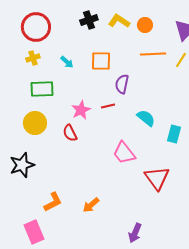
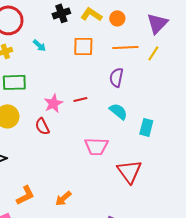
orange square: (101, 61) -> (83, 46), moved
cyan arrow: (67, 62) -> (39, 45), moved
purple semicircle: (122, 84) -> (116, 77), moved
pink trapezoid: (124, 153) -> (96, 146), turned -50

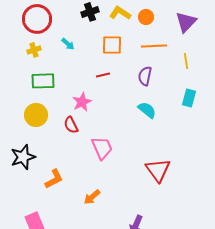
yellow line: (153, 53) -> (186, 61), moved, turned -42
red line: (80, 99) -> (103, 75), moved
cyan rectangle: (146, 127) -> (189, 98), moved
pink trapezoid: (96, 146) -> (102, 148), moved, turned -115
orange L-shape: (25, 195) -> (54, 179), moved

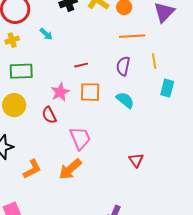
orange square: (112, 45) -> (90, 92), moved
yellow line: (186, 61) -> (154, 61), moved
red triangle: (158, 170) -> (136, 160), size x0.6
orange arrow: (92, 197) -> (70, 169), moved, size x1.4

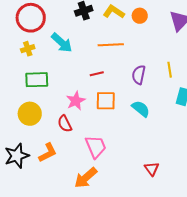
cyan arrow: (46, 34) -> (62, 43), size x1.6
orange line: (132, 36) -> (111, 45), moved
orange L-shape: (32, 169) -> (48, 153), moved

